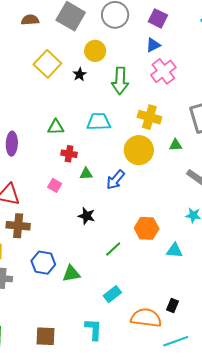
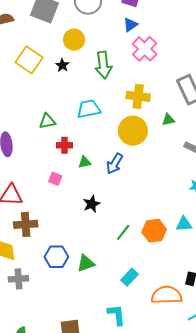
black star: (87, 216) -> (92, 204), turned -30
orange hexagon: (147, 228) -> (154, 231), moved

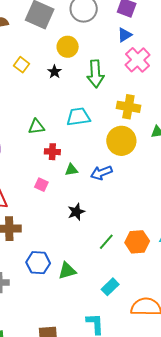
yellow square: (29, 60) -> (22, 65), size x0.6
blue arrow: (115, 164) -> (101, 173), turned 35

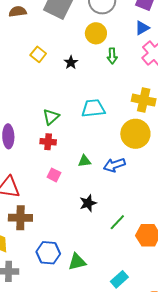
yellow circle: (68, 47) -> (96, 33), moved
green arrow: (95, 74) -> (112, 56), moved, size x0.6
green triangle: (36, 127) -> (51, 117), turned -36
red cross: (52, 152) -> (48, 142), moved
green line: (106, 242) -> (117, 222), moved

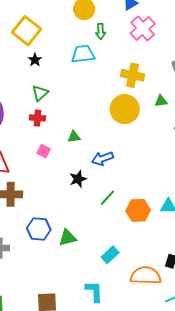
yellow square: (38, 54) -> (27, 31), size x1.8
black star: (71, 62) -> (35, 60), moved
cyan trapezoid: (93, 108) -> (83, 54), moved
blue arrow: (114, 165) -> (102, 159), moved

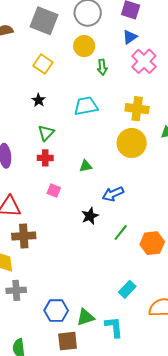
yellow square: (27, 31) -> (43, 64), moved, size x0.7
cyan trapezoid: (83, 54) -> (86, 106), moved
green triangle: (74, 137) -> (86, 166), moved
blue hexagon: (39, 229) -> (56, 311), moved
green triangle: (68, 238) -> (85, 317), moved

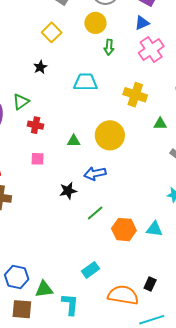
green triangle: (46, 133) -> (21, 102), moved
yellow circle: (132, 143) -> (110, 135), moved
pink square: (54, 191) -> (38, 159), turned -32

